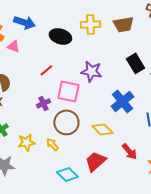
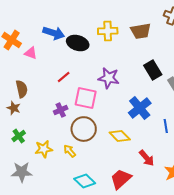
blue arrow: (24, 22) -> (54, 33), moved
red trapezoid: (95, 161) -> (121, 179), moved

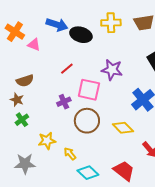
brown semicircle: (22, 89) -> (25, 81), turned 84
green cross: (19, 136) -> (22, 120), moved
yellow arrow: (70, 151) -> (70, 154), moved
red trapezoid: (121, 179) -> (124, 171), turned 80

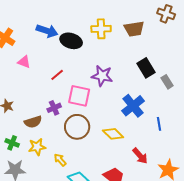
pink triangle: (34, 45) -> (24, 62), moved
brown semicircle: (25, 81) -> (33, 122), moved
green cross: (22, 120) -> (12, 143), moved, turned -32

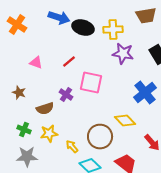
yellow cross: (101, 29) -> (113, 30), moved
pink triangle: (24, 62) -> (36, 62), moved
purple star: (102, 76) -> (123, 54), moved
purple cross: (54, 108) -> (66, 94), turned -32
brown circle: (77, 127) -> (100, 136), moved

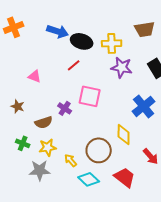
orange cross: (17, 24) -> (14, 27), moved, turned 36
red line: (69, 62) -> (74, 65), moved
yellow diamond: (125, 120) -> (124, 134), turned 45
gray star: (27, 156) -> (40, 170), moved

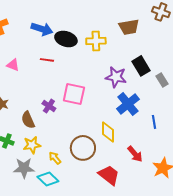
red line: (74, 65) -> (47, 60), moved, turned 48
purple star: (122, 67) -> (116, 77), moved
pink triangle: (35, 76) -> (13, 65), moved
brown semicircle: (44, 122) -> (28, 120), turned 84
cyan diamond: (89, 179) -> (48, 179), moved

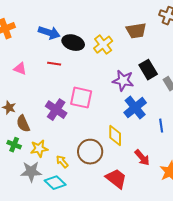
yellow cross: (96, 41) -> (103, 45), turned -36
purple cross: (49, 106) -> (56, 110), size x1.5
brown semicircle: (28, 120) -> (23, 124), moved

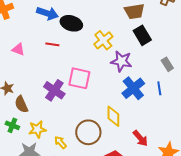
yellow cross: (103, 45) -> (103, 40), moved
black rectangle: (148, 70) -> (142, 35), moved
blue line: (161, 126) -> (159, 88), moved

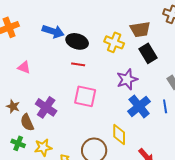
yellow cross: (103, 40) -> (114, 42), moved, turned -30
red line: (52, 44) -> (78, 64), moved
purple star: (121, 61) -> (127, 79), turned -30
purple cross: (54, 90) -> (46, 107), moved

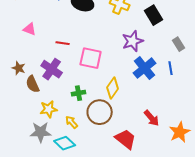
red line: (78, 64) -> (63, 43), moved
yellow diamond: (119, 134) -> (113, 88), moved, turned 35
green cross: (18, 143) -> (79, 93), moved, turned -32

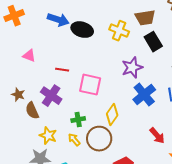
yellow star: (49, 109) -> (48, 136), turned 30
red arrow: (152, 118) -> (157, 136), moved
yellow arrow: (72, 122) -> (74, 140), moved

